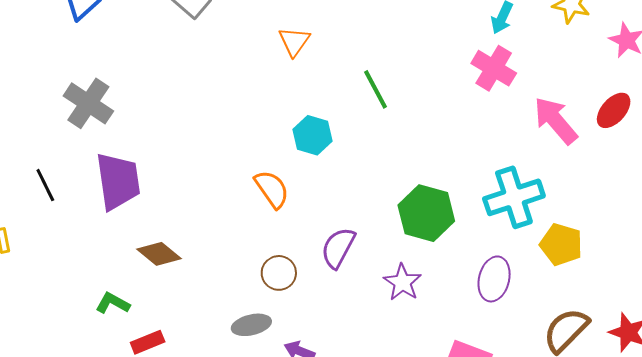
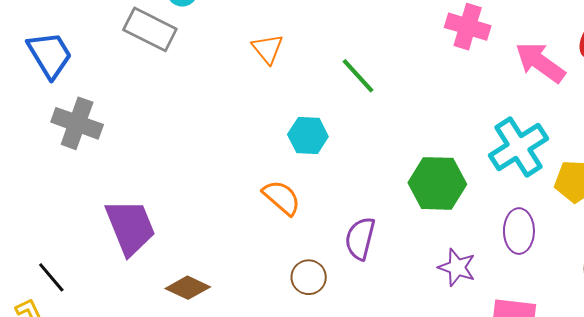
gray cross: (88, 103) -> (77, 123), moved
black line: (45, 185) -> (51, 277), moved
purple star: (402, 282) -> (457, 267), moved

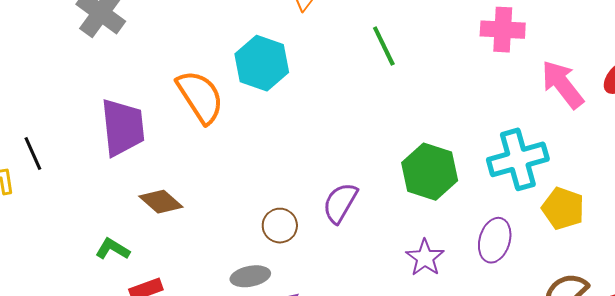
pink cross: (468, 27) -> (503, 30), turned -30
cyan hexagon: (308, 136) -> (262, 63), moved, size x1.4
orange semicircle: (282, 198) -> (200, 97), moved, size x1.4

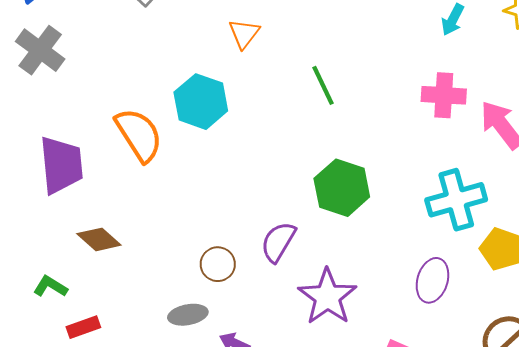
pink cross: (503, 30) -> (444, 95), moved
green hexagon: (430, 172) -> (342, 188), moved
purple star: (425, 258) -> (327, 297), moved, size x1.5

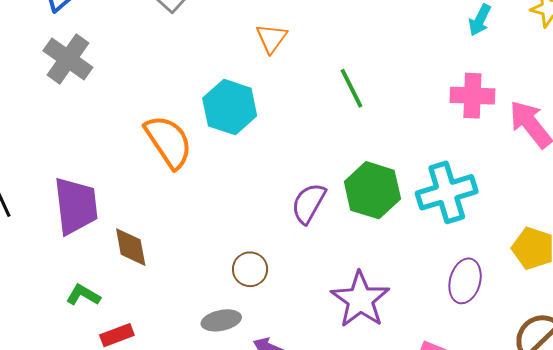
purple trapezoid: (61, 165) -> (76, 206), moved
cyan cross: (456, 200) -> (447, 192), moved
brown diamond: (99, 239) -> (131, 247), turned 39
purple semicircle: (278, 242) -> (309, 203), moved

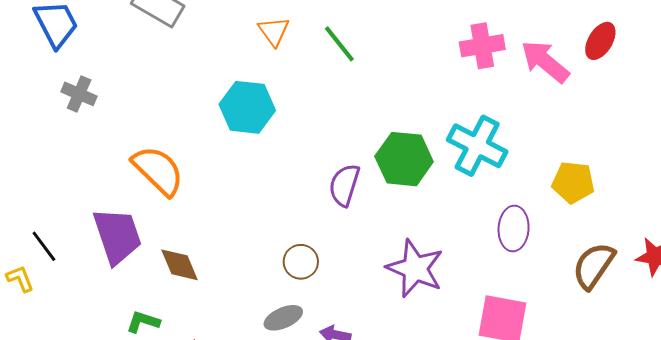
gray cross: (68, 59) -> (79, 94), size x0.7
green line: (351, 88) -> (339, 44), moved
orange semicircle: (169, 142) -> (158, 171), moved
cyan cross: (447, 192) -> (477, 146), turned -34

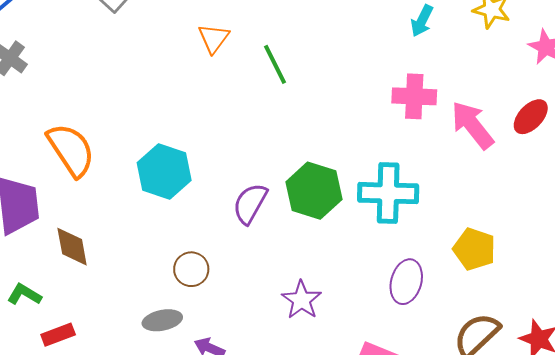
cyan hexagon: (247, 107) -> (164, 172), moved
cyan cross: (477, 146) -> (388, 193), turned -38
purple star: (415, 268) -> (301, 300), size x0.7

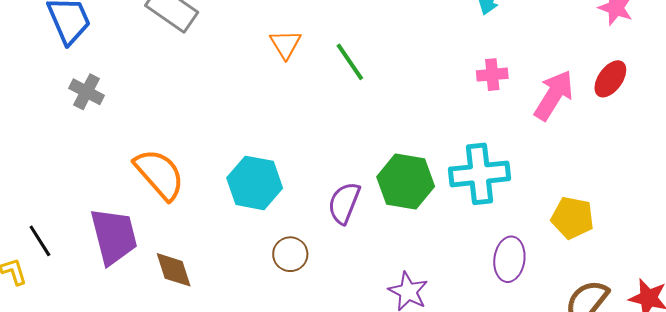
pink cross: (414, 96) -> (492, 75), size x0.7
pink arrow: (472, 125) -> (554, 95), turned 78
brown circle: (191, 269) -> (290, 254), moved

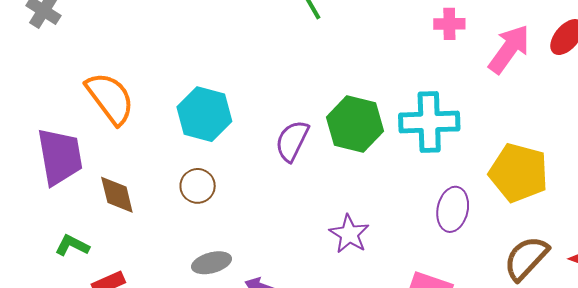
yellow pentagon: (573, 218) -> (519, 173), size x1.4
brown circle: (290, 254) -> (198, 186), moved

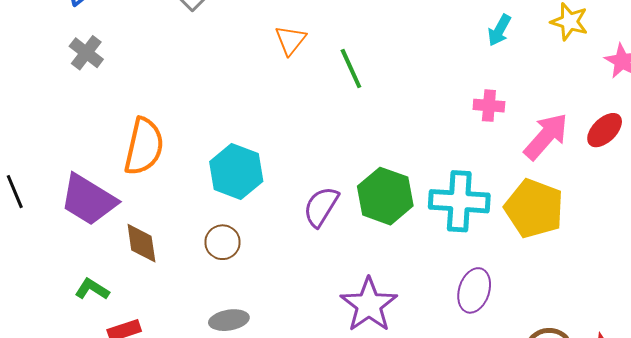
orange semicircle: (110, 98) -> (144, 146), turned 44
purple trapezoid: (60, 157) -> (88, 200), turned 126
yellow pentagon: (519, 173) -> (534, 208), moved
purple star: (349, 234) -> (369, 305), size x1.4

